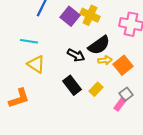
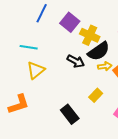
yellow cross: (90, 15) -> (90, 35), moved
yellow triangle: (36, 64) -> (36, 70), turned 48
black rectangle: (72, 85) -> (70, 114), moved

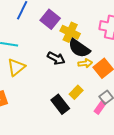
black semicircle: (99, 51) -> (79, 48), turned 70
black rectangle: (70, 114) -> (60, 104), moved

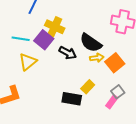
purple square: (50, 19) -> (44, 40), moved
yellow cross: (70, 32) -> (55, 27), moved
black rectangle: (60, 104) -> (72, 99), turned -42

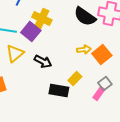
black semicircle: (91, 43) -> (85, 16), moved
black arrow: (68, 53) -> (43, 61), moved

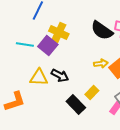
yellow triangle: (15, 53) -> (39, 77), moved, turned 42
black rectangle: (59, 90) -> (76, 104), turned 36

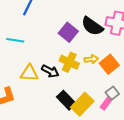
yellow cross: (59, 32) -> (69, 62), moved
purple square: (48, 45) -> (68, 32), moved
yellow rectangle: (92, 92) -> (82, 104), moved, size x1.6

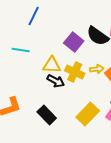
yellow triangle: (29, 73) -> (52, 65), moved
black rectangle: (66, 100) -> (47, 115), moved

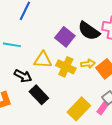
black arrow: (56, 81) -> (23, 76), moved
black rectangle: (47, 115) -> (39, 95), moved

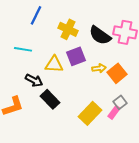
purple square: (65, 37) -> (76, 56), moved, turned 30
yellow cross: (66, 67) -> (68, 29), moved

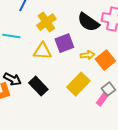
yellow cross: (68, 29) -> (46, 22), moved, turned 30
black arrow: (34, 80) -> (12, 79), moved
yellow rectangle: (90, 113) -> (78, 84), moved

